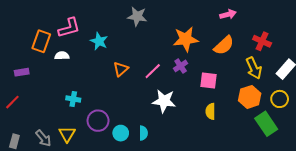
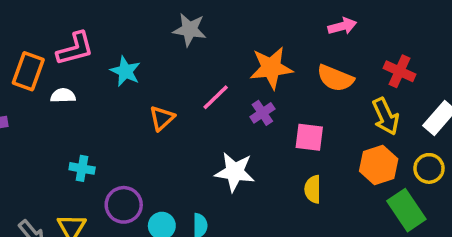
orange semicircle: (224, 45) -> (335, 78), turned 65
pink line: (153, 71) -> (216, 97), moved

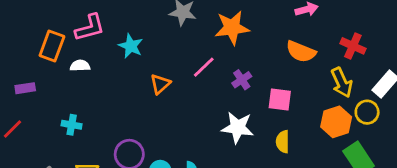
orange star: (271, 68) -> (232, 28), moved
cyan cross: (82, 168) -> (72, 125), moved
yellow circle: (429, 168) -> (367, 112), moved
white star: (235, 172) -> (238, 128), moved

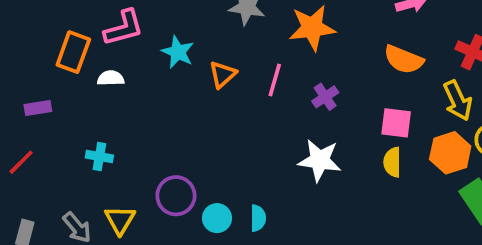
pink line: (204, 67) -> (275, 80), turned -30
orange triangle: (160, 84) -> (223, 74), moved
pink square: (280, 99) -> (396, 123), moved
yellow semicircle: (283, 142) -> (392, 162), moved

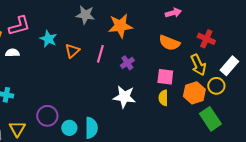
cyan semicircle: (258, 218) -> (91, 128), size x1.5

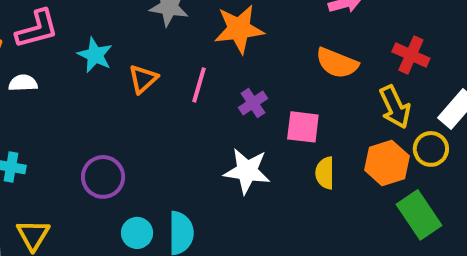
pink square: (165, 77) -> (303, 127), moved
purple circle: (47, 116) -> (103, 177), moved

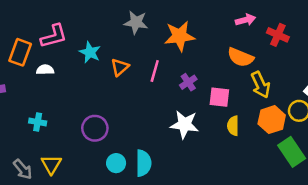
red cross: (411, 55) -> (278, 35), moved
yellow arrow: (395, 107) -> (260, 85), moved

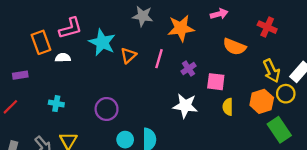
pink arrow: (246, 20) -> (219, 14), moved
orange rectangle: (20, 52) -> (41, 42), turned -40
cyan star: (90, 52) -> (102, 42), size x1.4
yellow arrow: (260, 85) -> (272, 71), moved

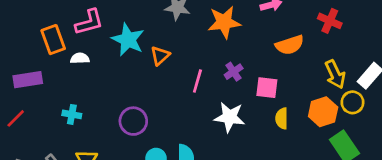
orange semicircle: (234, 47) -> (290, 45), turned -40
pink line: (159, 59) -> (197, 81), moved
purple rectangle: (20, 75) -> (28, 80), size x1.5

